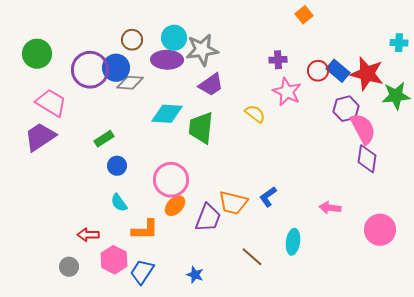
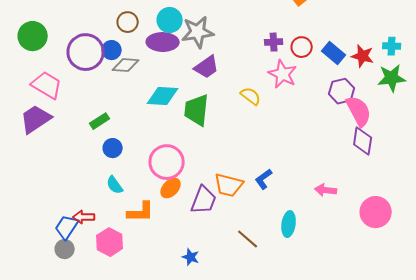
cyan cross: (399, 43) -> (392, 46), moved
blue circle: (116, 68) -> (112, 50), size x0.7
red circle: (318, 71) -> (302, 47), moved
red star: (367, 74) -> (363, 56), size x0.7
blue trapezoid: (142, 272) -> (67, 227), moved

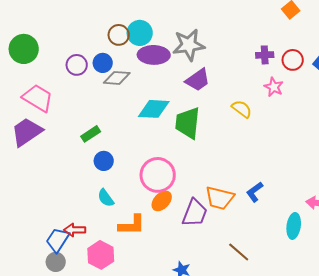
cyan circle: (170, 20) -> (140, 33), moved
purple circle: (86, 52) -> (77, 65), size x0.6
pink star: (283, 74) -> (274, 87), size x0.7
cyan ellipse: (289, 224) -> (294, 226), moved

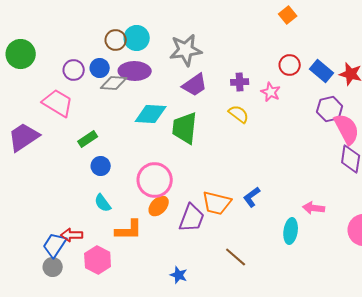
purple ellipse: (154, 55) -> (135, 71), moved
purple cross: (265, 55) -> (240, 82), moved
pink trapezoid: (38, 98) -> (58, 103), moved

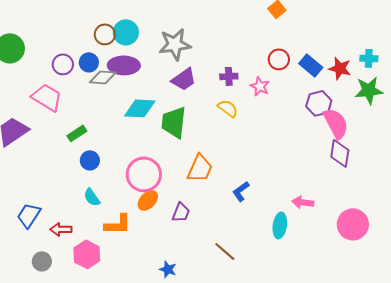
orange trapezoid: (217, 203) -> (200, 168), moved, turned -80
purple trapezoid: (192, 218) -> (181, 212), size x0.7
blue trapezoid: (55, 245) -> (29, 215), moved

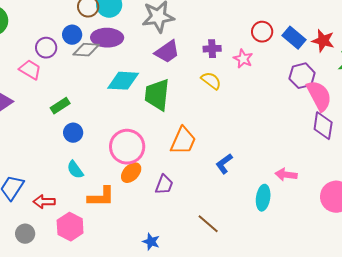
purple circle: (63, 64) -> (46, 48), moved
pink trapezoid: (47, 97) -> (30, 70), size x0.7

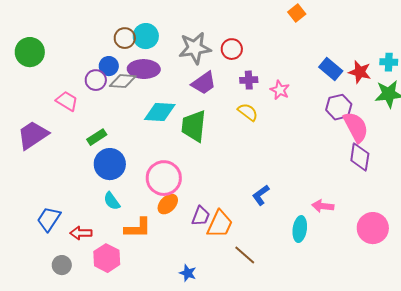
red circle: (262, 32) -> (232, 49), moved
purple circle: (46, 48) -> (96, 80), moved
blue circle: (73, 133) -> (110, 164), size x1.6
orange trapezoid: (183, 141) -> (220, 224), moved

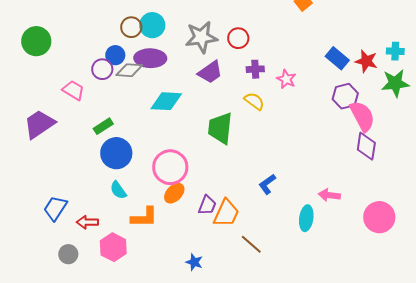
green trapezoid: (194, 126) -> (220, 128), moved

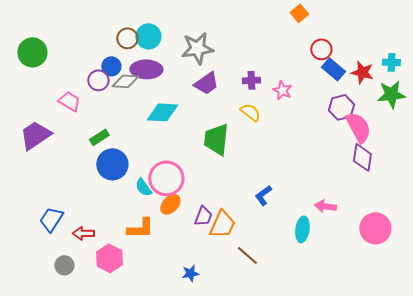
red circle: (238, 38) -> (321, 49), moved
cyan semicircle: (118, 190) -> (143, 187), moved
blue star: (194, 262) -> (190, 273), turned -30

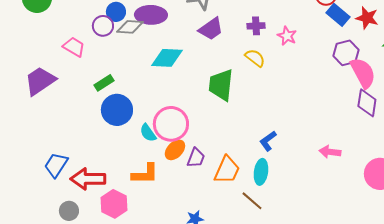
purple trapezoid: (203, 216) -> (196, 158), moved
cyan ellipse: (302, 229) -> (261, 172), moved
red arrow: (83, 233) -> (88, 179), size x1.6

